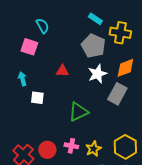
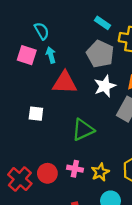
red triangle: (62, 71) -> (65, 83), size x1.6
cyan arrow: (22, 79) -> (51, 55), moved

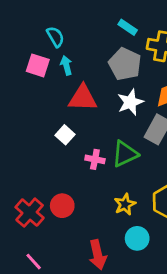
white square: (36, 114) -> (65, 135), moved, turned 35
green triangle: (83, 130) -> (125, 154), moved
pink cross: (75, 169) -> (95, 159), moved

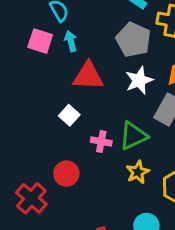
yellow star: (125, 204) -> (138, 172), moved
red circle: (62, 206) -> (66, 174), moved

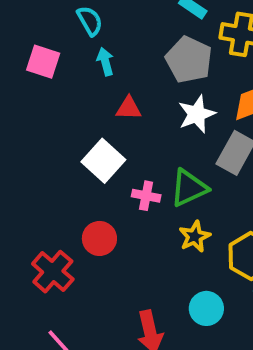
pink square: (40, 41) -> (43, 62), moved
red triangle: (88, 76) -> (129, 108), size x0.6
white square: (69, 115) -> (103, 161), size x1.5

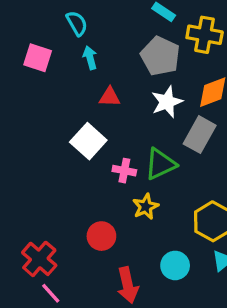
yellow star: (195, 237) -> (146, 207), moved
red circle: (99, 238) -> (101, 236), moved
red cross: (53, 272) -> (39, 259), moved

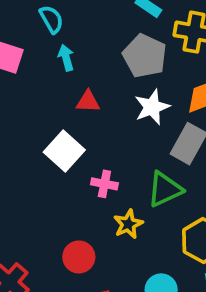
green triangle: (160, 164) -> (165, 189), moved

